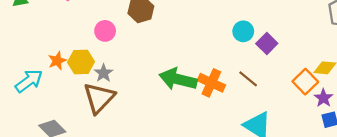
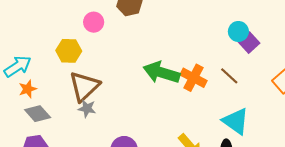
cyan circle: (243, 31) -> (238, 31), moved
orange star: (57, 61) -> (28, 89), moved
gray star: (104, 73) -> (87, 108), moved, turned -30

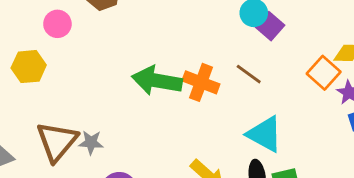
brown triangle: (84, 86) -> (57, 141), moved
gray star: (87, 108) -> (91, 142), moved

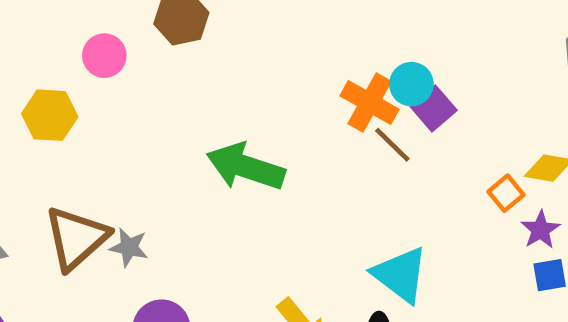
orange square: (324, 73) -> (506, 193), size x0.7
brown line: (249, 74) -> (392, 145), moved
orange cross: (201, 82) -> (370, 103), moved

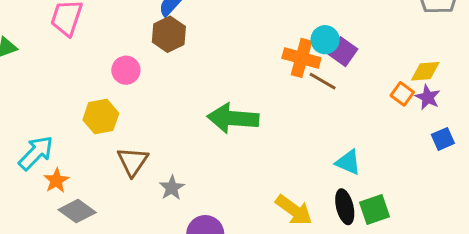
purple star: (541, 230) -> (428, 97), moved
brown triangle: (76, 238) -> (133, 162), moved, size x0.7
gray star: (129, 247) -> (172, 188), turned -30
cyan triangle: (400, 275) -> (348, 162), size x0.7

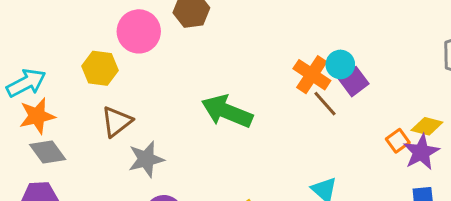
pink circle: (126, 70) -> (139, 31), size x1.5
purple star: (428, 97) -> (421, 152), size x1.4
orange star: (56, 181) -> (37, 116), size x1.4
gray star: (172, 188) -> (146, 159), size x1.4

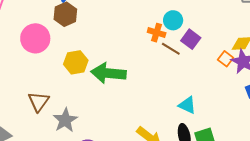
yellow hexagon: (100, 68) -> (76, 62), moved
orange cross: (312, 75) -> (157, 33), size x0.7
purple square: (354, 82) -> (191, 39), moved

